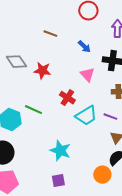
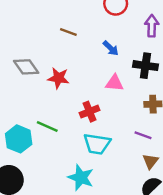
pink triangle: (87, 75) -> (114, 83), turned -42
red cross: (67, 98) -> (90, 112), turned 35
cyan trapezoid: (86, 116) -> (97, 144), moved, turned 40

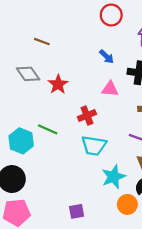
brown line: (68, 32) -> (42, 42), moved
red star: (58, 78) -> (58, 84), turned 30
cyan star: (81, 178) -> (114, 177), moved, turned 30

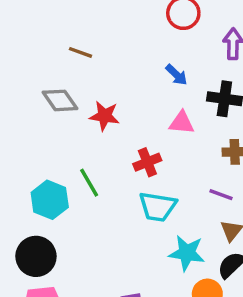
red star: (58, 84) -> (105, 116), turned -30
green line: (48, 129) -> (89, 183), turned 36
cyan star: (114, 177) -> (187, 253), turned 30

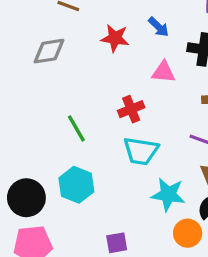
gray diamond: (60, 100) -> (49, 51), turned -64
red star: (105, 116) -> (115, 38), moved
cyan hexagon: (50, 200) -> (76, 185), moved

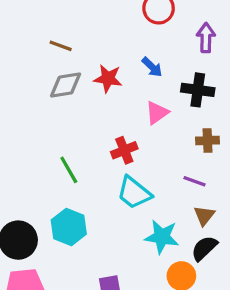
gray diamond: (49, 51) -> (66, 85), moved
pink triangle: (163, 72) -> (157, 113), turned -40
cyan trapezoid: (141, 151) -> (134, 193), turned 30

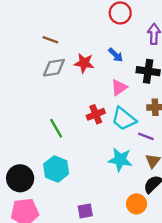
cyan trapezoid: (134, 193) -> (124, 119), moved
cyan star: (162, 237) -> (120, 160), moved

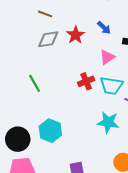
red star: (84, 63) -> (76, 35), turned 30
cyan trapezoid: (124, 119) -> (111, 86), turned -30
green line: (56, 128) -> (35, 83), moved

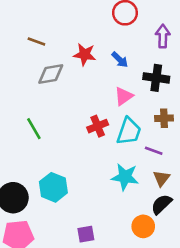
brown line: (45, 14) -> (36, 41), moved
red star: (76, 35) -> (85, 54), moved, turned -30
cyan trapezoid: (111, 86) -> (129, 131), turned -80

